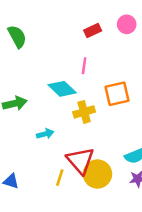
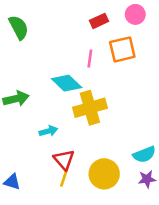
orange square: (117, 94) -> (122, 49), moved
yellow cross: (84, 112) -> (90, 108), size x1.4
red triangle: (80, 161) -> (64, 160), moved, size x0.7

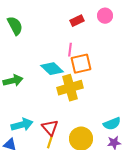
orange square: (122, 49) -> (81, 64), moved
cyan arrow: (48, 131) -> (22, 125), moved, size x1.5

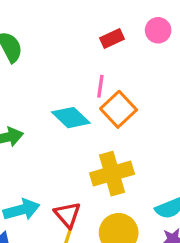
orange square: (81, 64) -> (119, 109), turned -30
yellow cross: (70, 88) -> (112, 174), moved

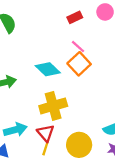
pink line: (100, 86) -> (78, 47), moved, turned -56
yellow cross: (112, 174) -> (53, 106), moved

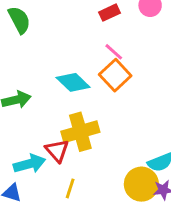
red triangle: (46, 133) -> (57, 151), moved
yellow circle: (79, 145) -> (141, 184), moved

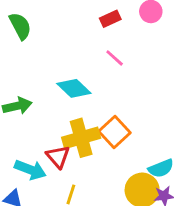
orange square: (115, 75) -> (115, 132), moved
cyan arrow: (29, 164) -> (30, 170), turned 36

